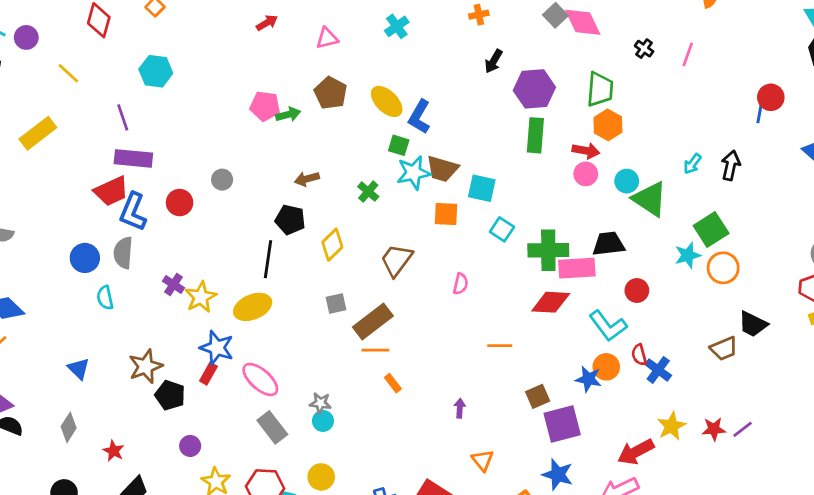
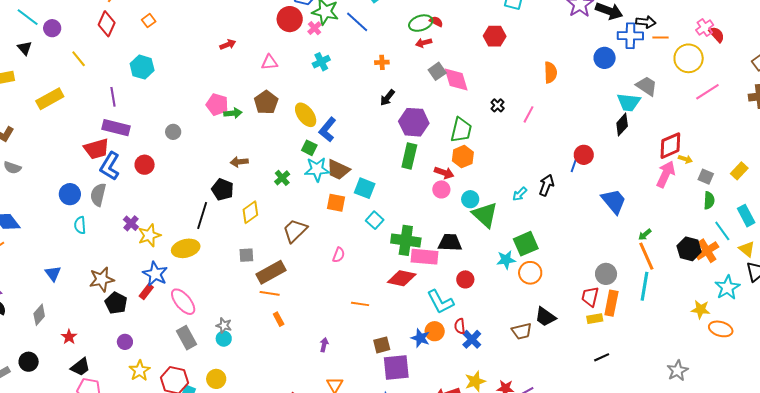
black arrow: (731, 165) -> (546, 185), moved
gray circle: (222, 180) -> (173, 132), moved

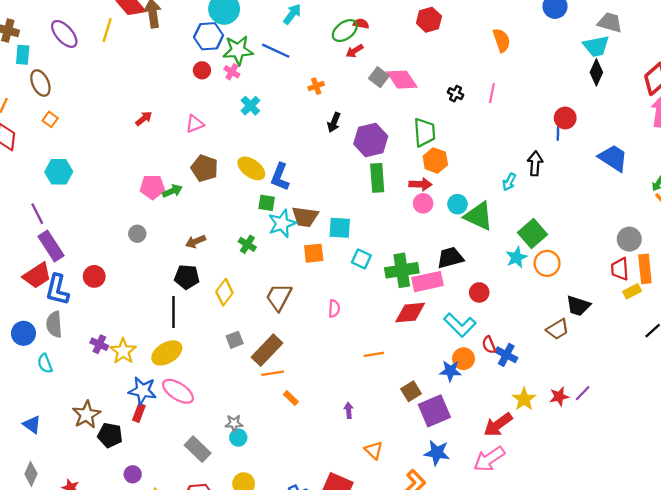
red circle: (290, 19) -> (202, 70), size x0.6
purple rectangle: (116, 128) -> (51, 246), turned 60
gray circle: (173, 132) -> (137, 234), moved
pink ellipse: (183, 302) -> (178, 391), moved

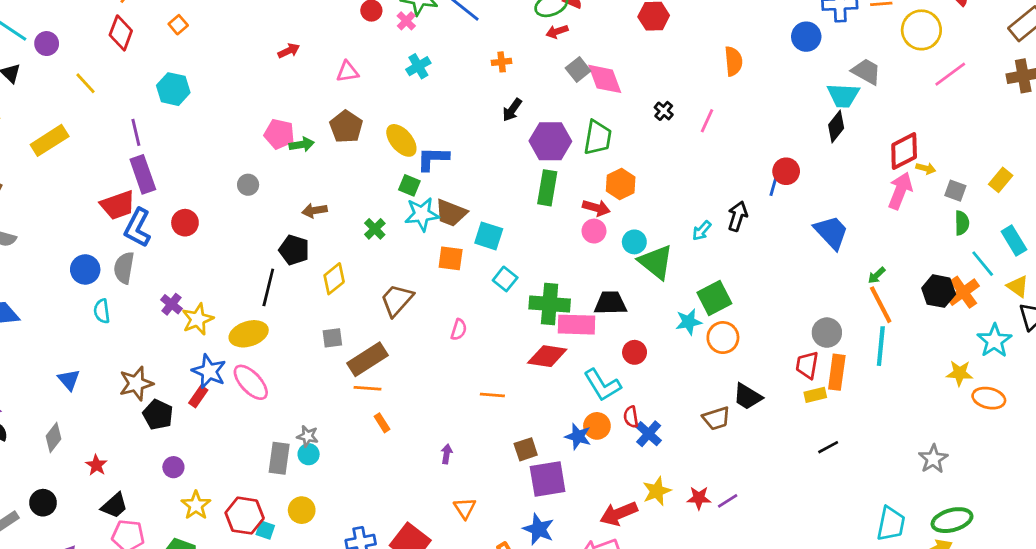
green trapezoid: (424, 132) -> (598, 138), moved
blue L-shape: (280, 177) -> (433, 159), turned 56
gray rectangle: (198, 449) -> (279, 458), moved, turned 40

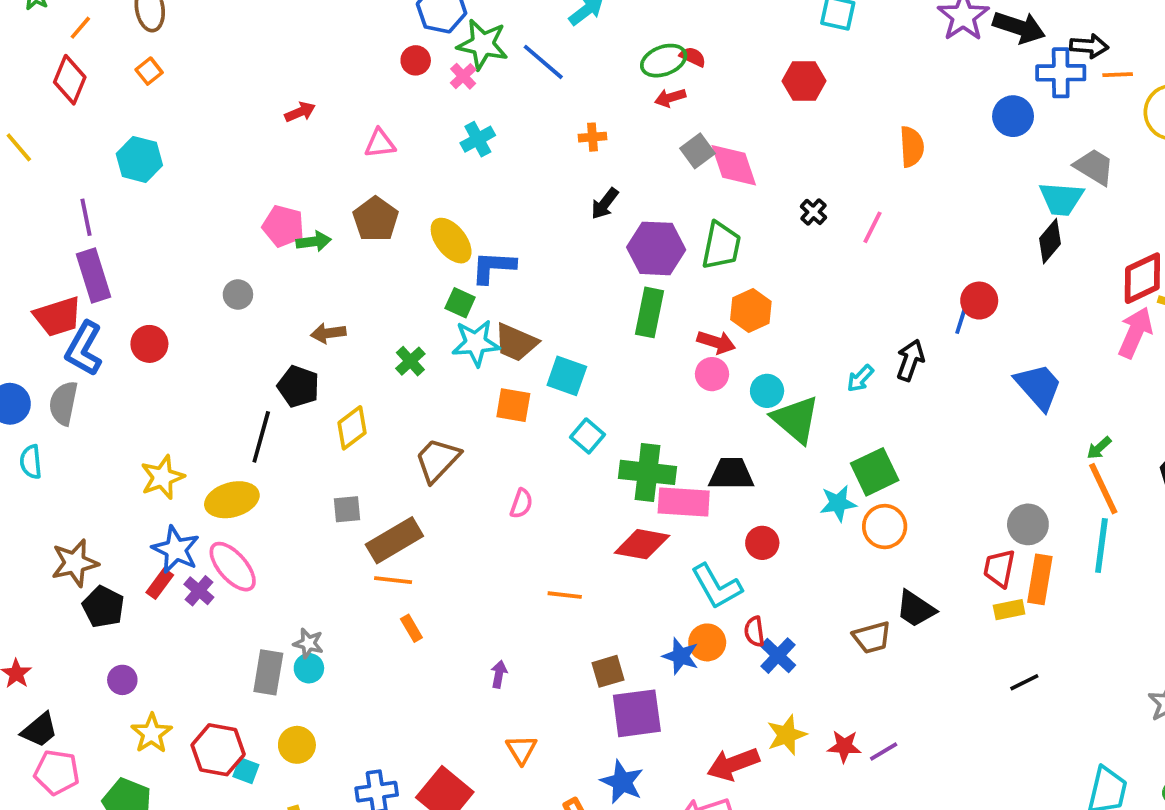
purple cross: (171, 304) -> (199, 591), moved

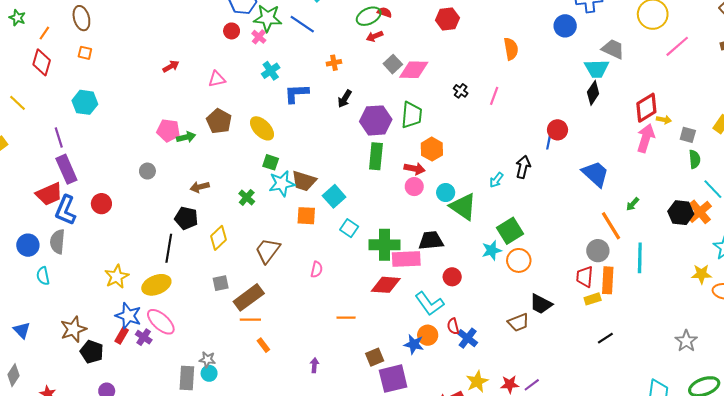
orange square: (149, 71) -> (85, 53), turned -32
pink diamond: (734, 165) -> (414, 70), turned -64
blue L-shape: (493, 267) -> (296, 93), moved
cyan square: (567, 376) -> (334, 196), turned 35
orange line: (1103, 489) -> (611, 226), moved

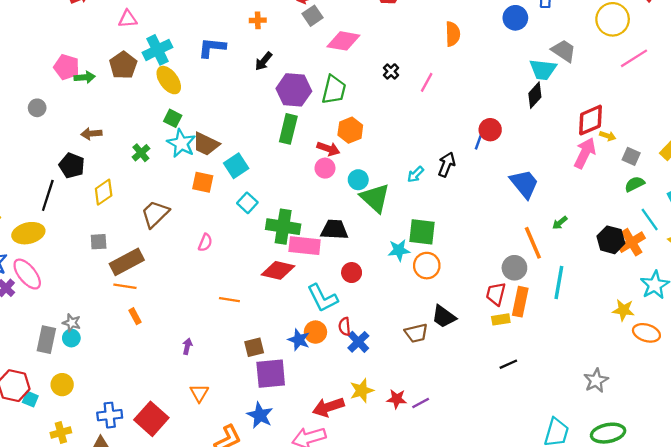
gray square: (393, 64) -> (313, 16), moved
cyan cross: (271, 71) -> (158, 50), moved, size x1.4
green semicircle: (695, 159) -> (635, 184), turned -120
cyan star: (282, 184) -> (181, 143), turned 30
green square: (510, 231) -> (422, 232), turned 30

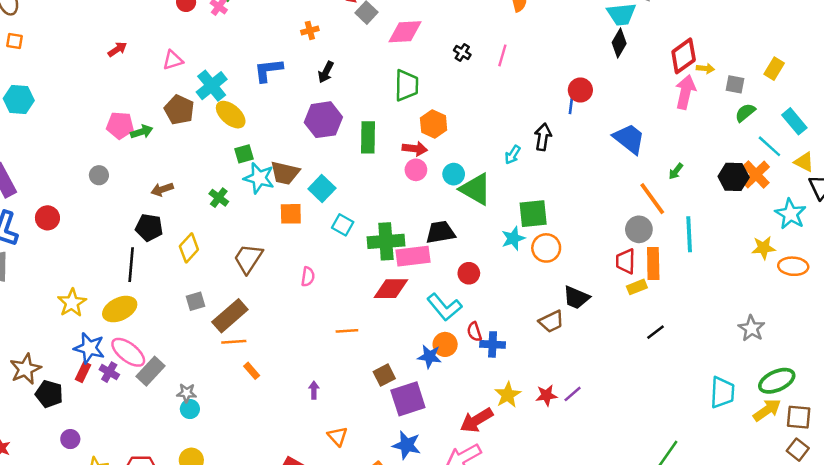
purple hexagon: (294, 90) -> (323, 120), moved
green square: (173, 118) -> (244, 154), turned -30
gray rectangle: (46, 340) -> (150, 371), moved, turned 44
blue cross: (358, 342) -> (493, 344), turned -30

